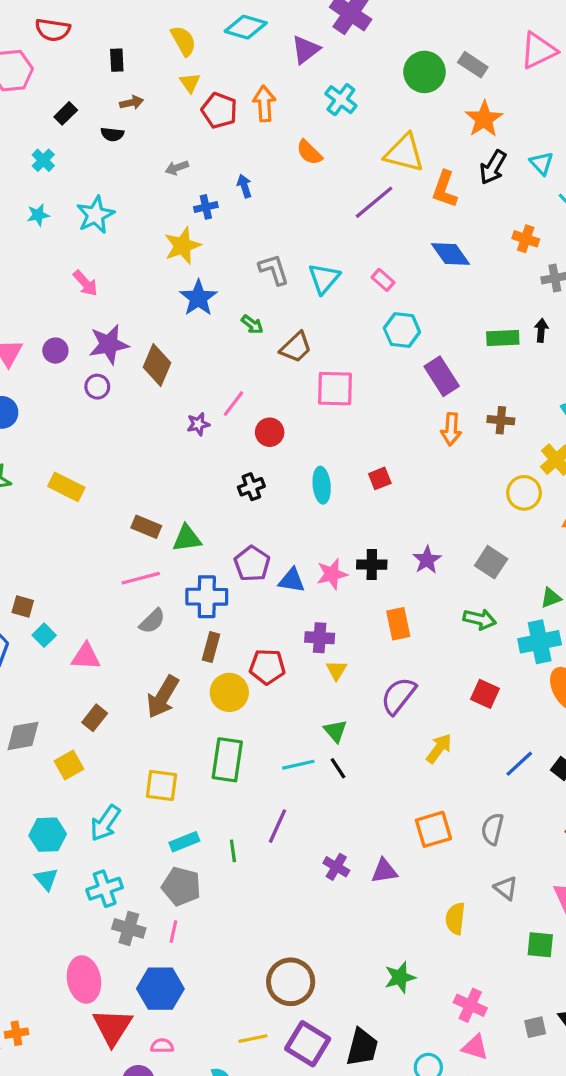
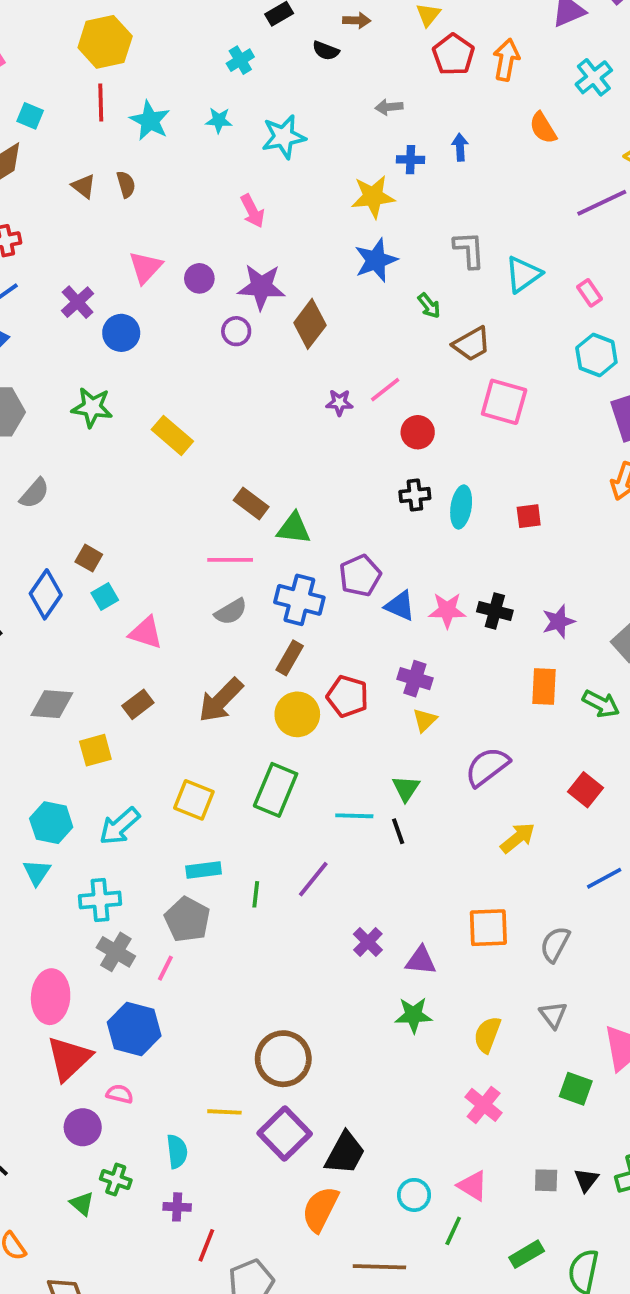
black cross: (251, 487) -> (415, 495), moved
orange rectangle: (398, 624) -> (544, 687), moved
green star: (400, 977) -> (413, 1015), moved
pink cross: (470, 1005) -> (484, 1105), moved

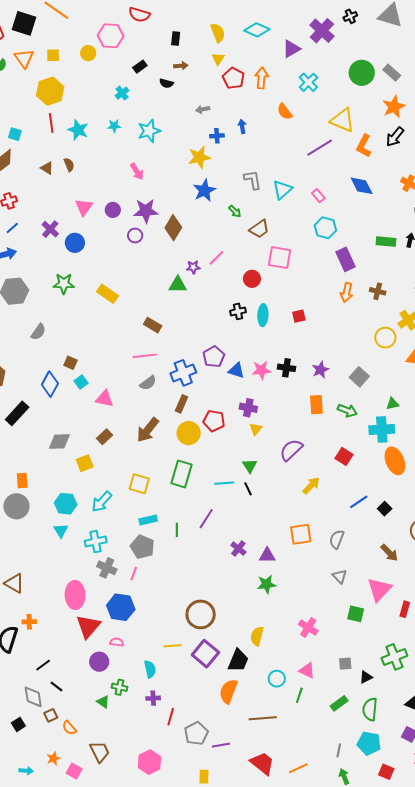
red circle: (418, 432) -> (252, 279), moved
green triangle: (294, 528) -> (178, 285), moved
blue cross: (299, 600) -> (183, 373), turned -30
yellow semicircle: (487, 1035) -> (257, 636), moved
black triangle: (586, 1180) -> (366, 677), moved, turned 32

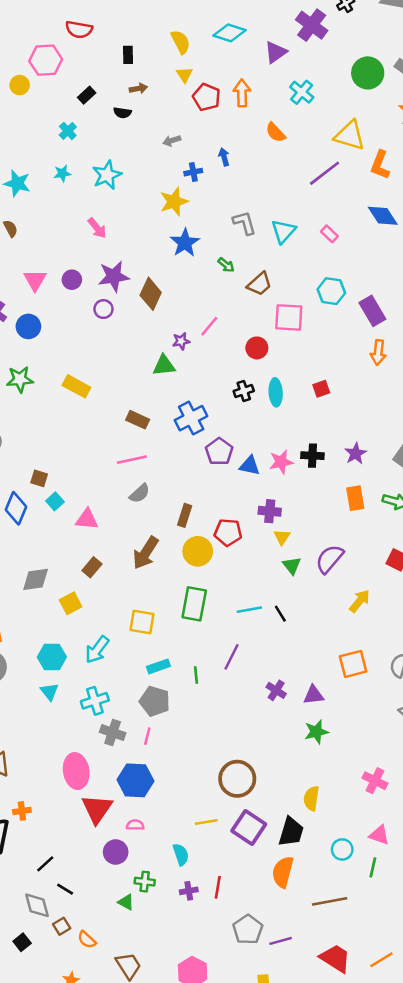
cyan hexagon: (325, 228) -> (331, 291), moved
blue cross: (183, 373) -> (191, 418), moved
green triangle: (250, 466) -> (292, 566), moved
red line: (171, 717) -> (218, 887), moved

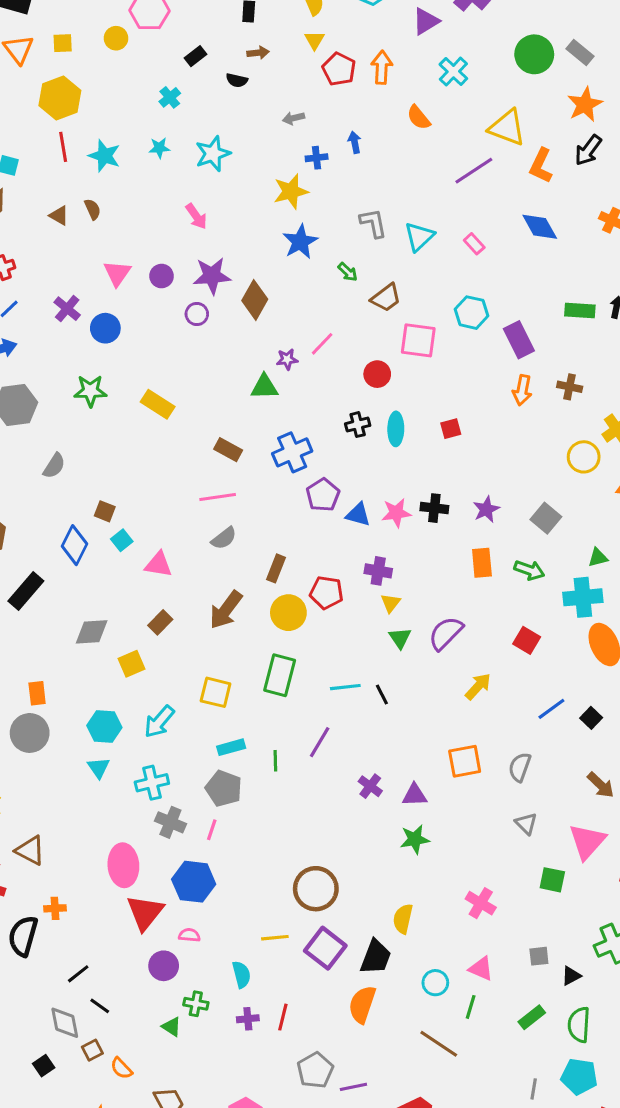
brown line: (330, 901) -> (439, 1044), moved, turned 40

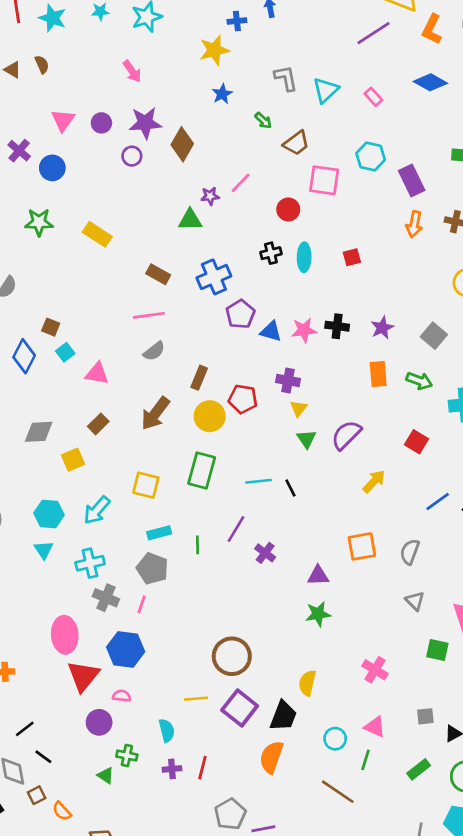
blue diamond: (540, 227) -> (430, 82), turned -32
blue star: (300, 242) -> (222, 94), size x0.7
purple cross: (370, 786) -> (265, 553), moved

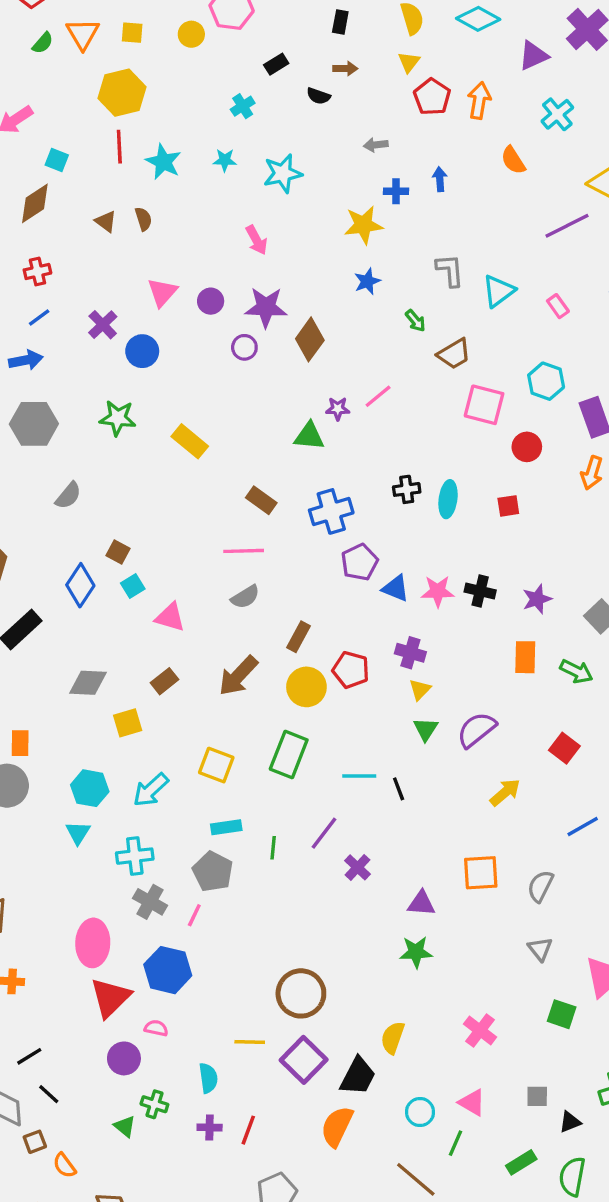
red circle: (288, 209) -> (527, 447), moved

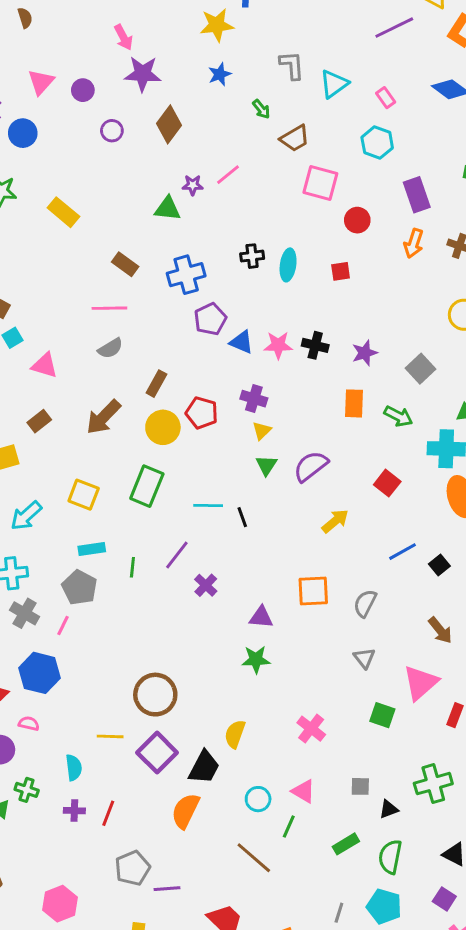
purple star: (266, 307) -> (143, 74), moved
cyan hexagon: (546, 381) -> (377, 143), moved

